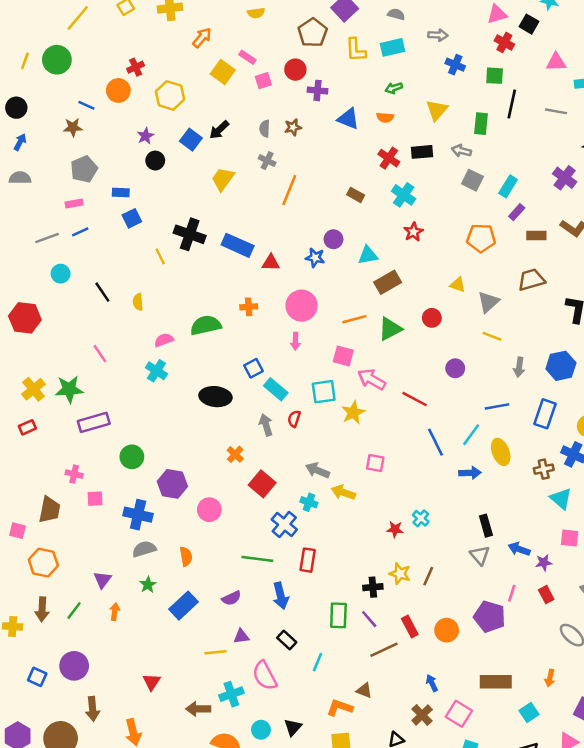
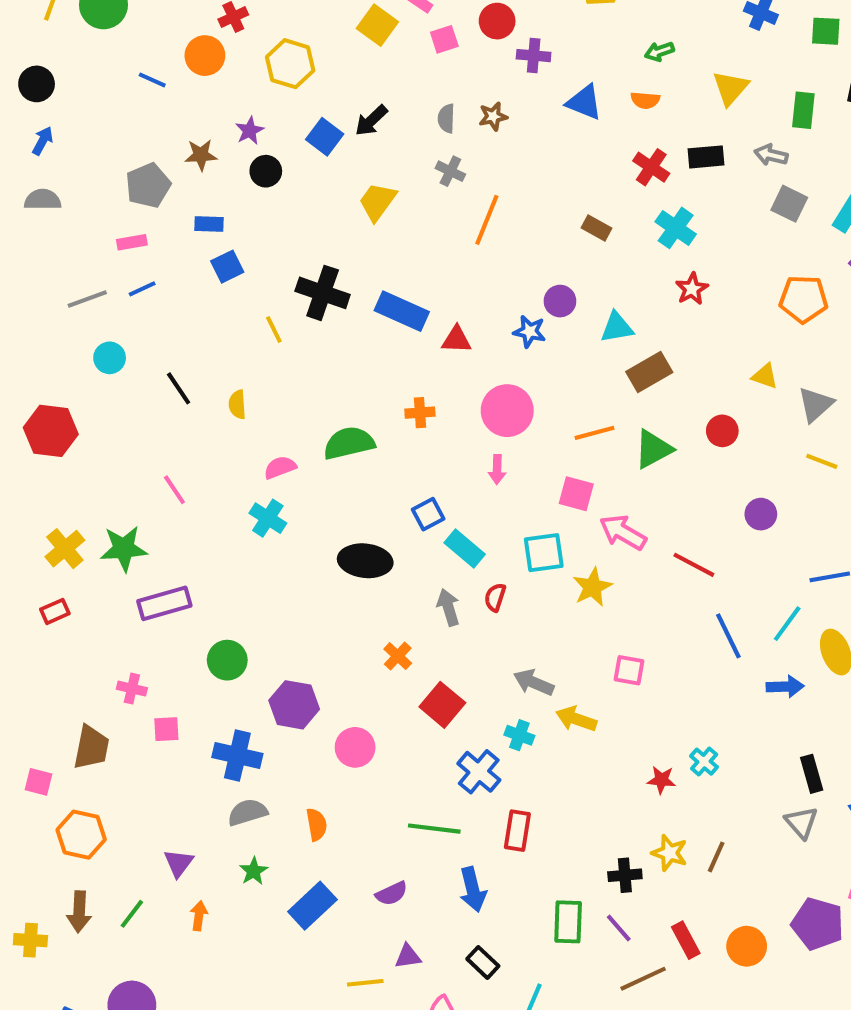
brown star: (73, 127) -> (201, 155), moved

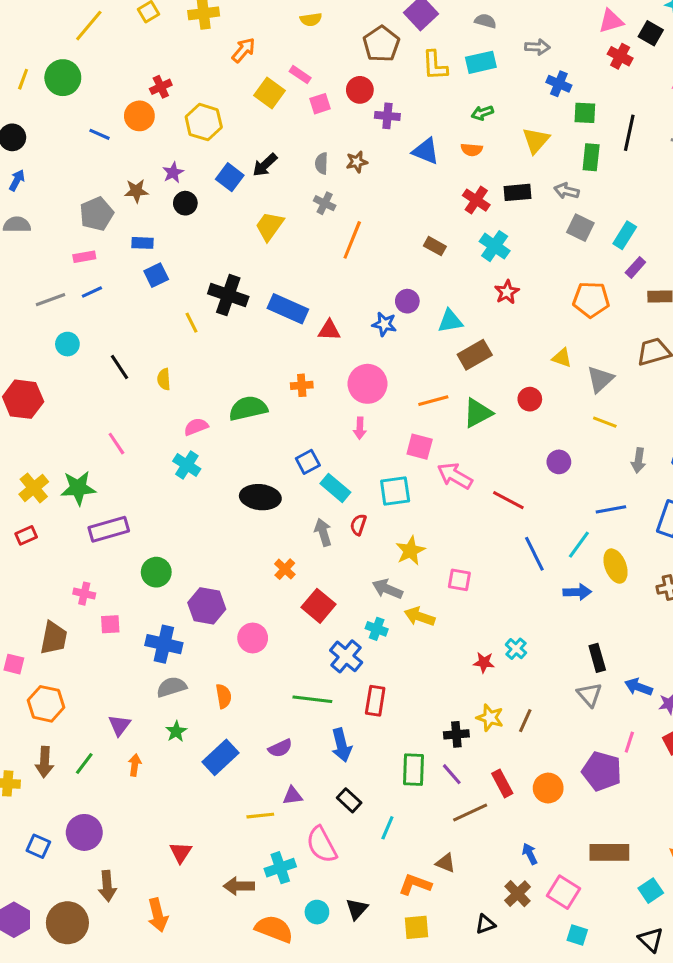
green square: (826, 31) -> (585, 113), moved
yellow star: (592, 587) -> (410, 551), moved

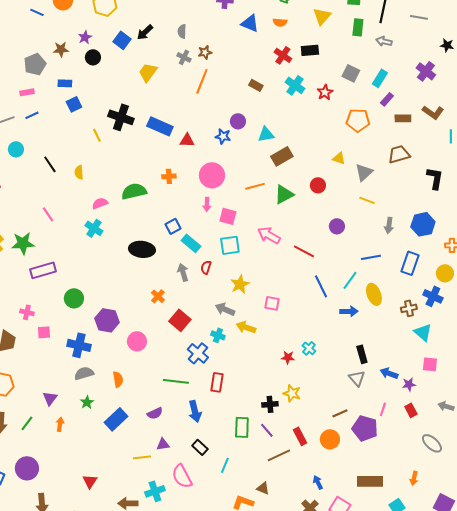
brown star: (357, 162) -> (205, 52), moved
gray arrow: (567, 191) -> (384, 41), moved
red star: (507, 292) -> (325, 92), moved
pink square: (420, 447) -> (228, 216), moved
brown line: (525, 721) -> (340, 413), moved, turned 42

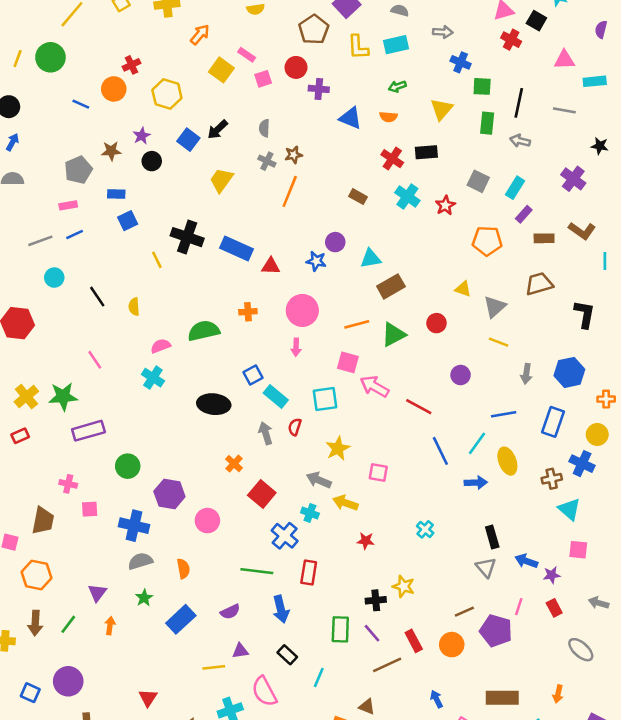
pink square: (228, 216) -> (348, 362), moved
red star: (288, 357) -> (366, 541), moved

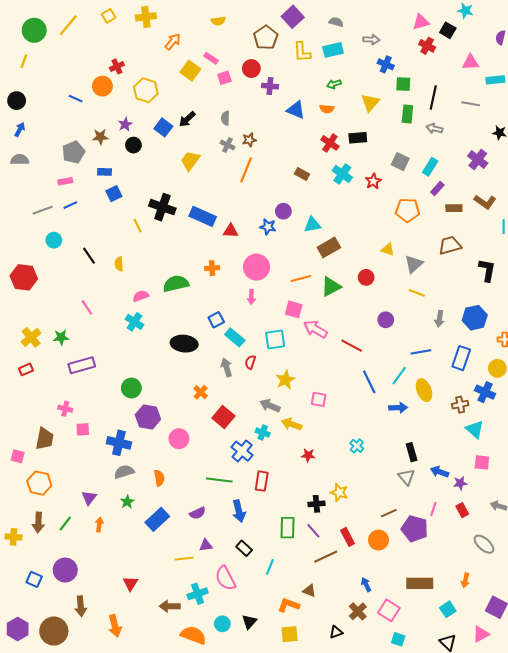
green circle: (50, 57) -> (34, 30), moved
green star: (63, 397) -> (61, 337), size x0.7
green circle: (128, 466) -> (131, 388), moved

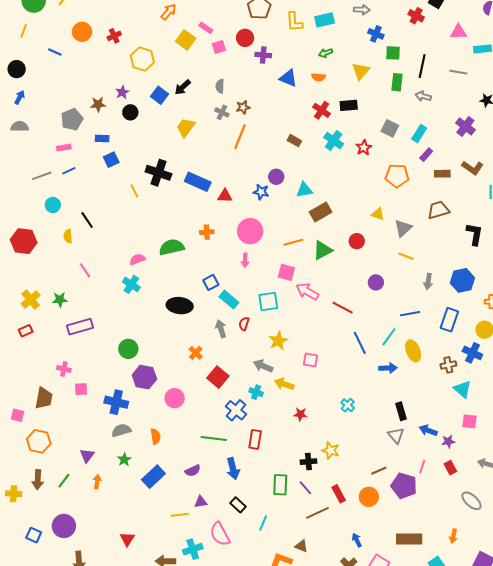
orange circle: (102, 86) -> (82, 32), moved
blue line: (76, 99) -> (55, 52), moved
yellow semicircle: (119, 264) -> (68, 236), moved

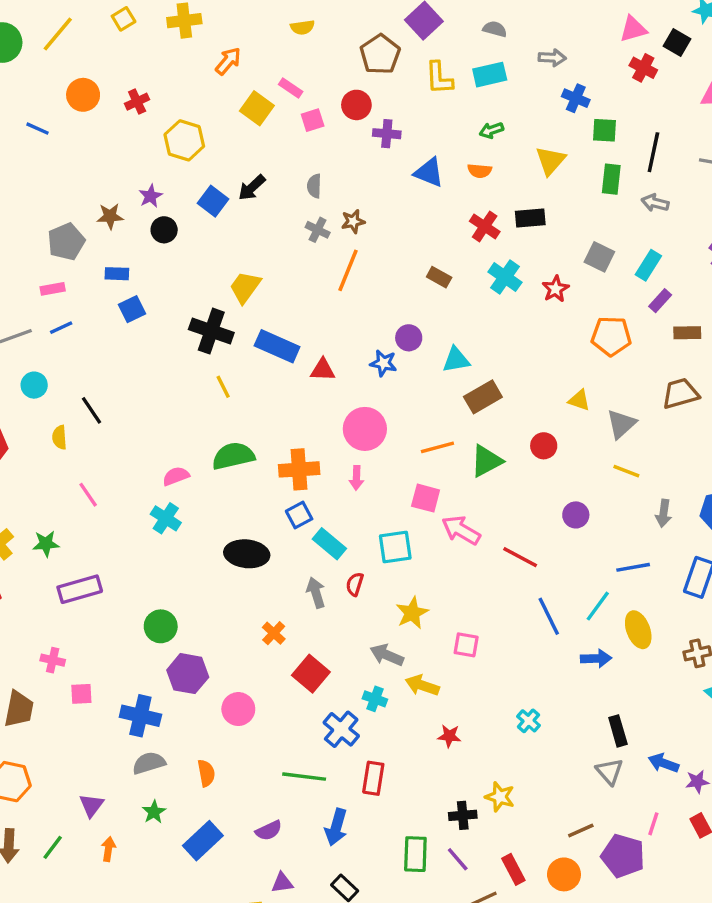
yellow trapezoid: (186, 127) -> (245, 287), moved
yellow line: (134, 191) -> (223, 387), moved
orange cross: (207, 232) -> (299, 469), moved, size x1.6
blue arrow: (233, 469) -> (336, 827), turned 30

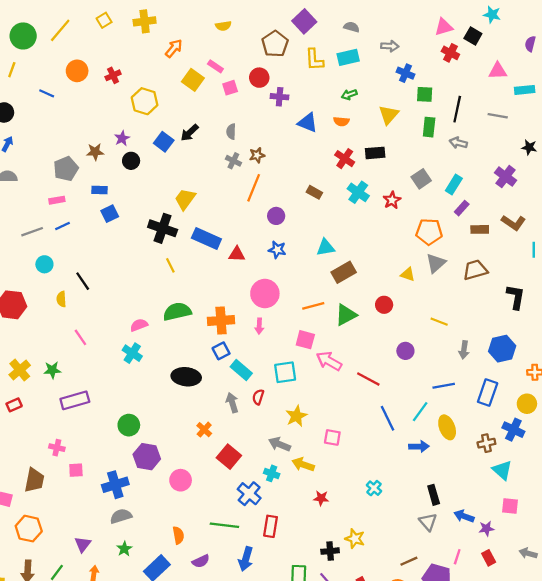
gray square: (599, 257) -> (421, 179), turned 30
purple circle: (409, 338) -> (276, 216), moved
gray triangle: (621, 424) -> (436, 263), moved
blue cross: (140, 716) -> (115, 485), turned -30
orange semicircle: (206, 773) -> (178, 535), moved

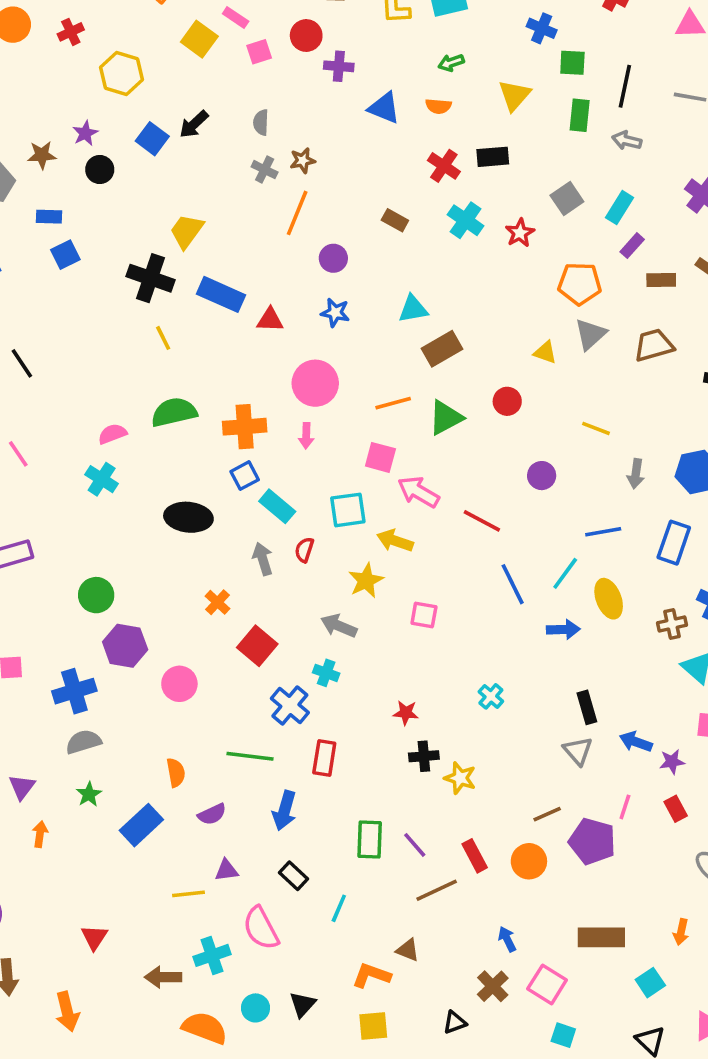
yellow arrow: (303, 464) -> (395, 541), moved
black cross: (330, 551) -> (424, 756), moved

